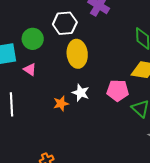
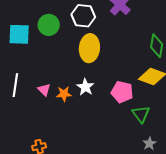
pink triangle: (30, 70) -> (44, 90), moved

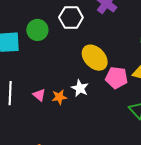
yellow ellipse: (89, 48) -> (95, 58), moved, turned -44
pink pentagon: (122, 92) -> (116, 78), moved

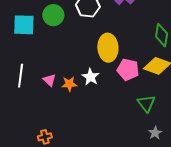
yellow ellipse: (95, 58) -> (108, 48), turned 36

